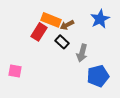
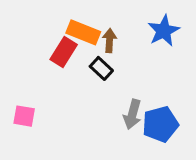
brown arrow: (67, 25) -> (109, 41), turned 120
gray arrow: (82, 53) -> (132, 114), moved

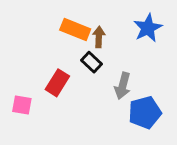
red rectangle: (64, 52) -> (57, 83), moved
gray arrow: (132, 114) -> (123, 86), moved

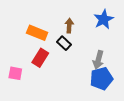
orange rectangle: (75, 29) -> (37, 33), moved
gray arrow: (123, 86) -> (98, 60), moved

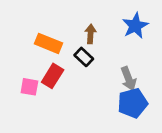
gray arrow: (98, 60) -> (128, 79), turned -36
pink square: (15, 73) -> (29, 87), moved

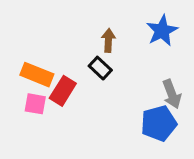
orange rectangle: (48, 43) -> (37, 75), moved
gray arrow: (128, 79) -> (172, 94), moved

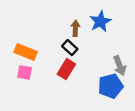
blue star: (162, 31) -> (100, 21), moved
red rectangle: (63, 91) -> (66, 69), moved

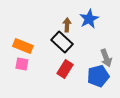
black rectangle: (70, 48) -> (62, 42), size x1.5
red rectangle: (66, 69) -> (65, 69), moved

